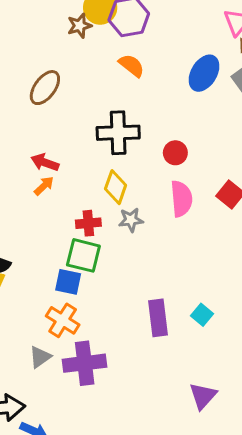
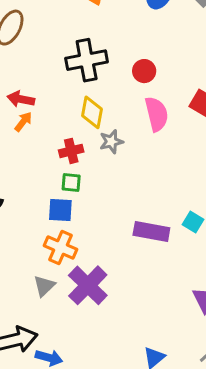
green square: (83, 255) -> (71, 182), size x0.6
purple rectangle: (158, 318) -> (151, 231), turned -64
purple cross: (85, 363) -> (88, 285), turned -30

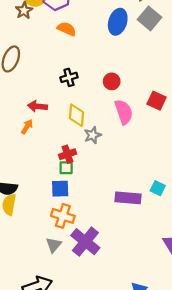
black cross: (87, 60) -> (69, 77), size x0.6
red arrow: (21, 99) -> (37, 106), moved
red cross: (71, 151) -> (68, 154), moved

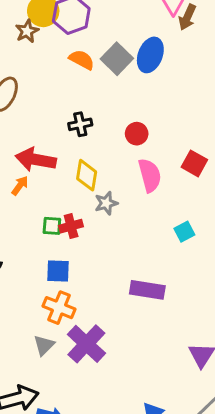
gray square: (149, 18) -> (117, 59), moved
red arrow: (37, 106) -> (36, 160), size x1.5
green square: (66, 168) -> (52, 226), moved
cyan square: (158, 188) -> (184, 232), moved, turned 32

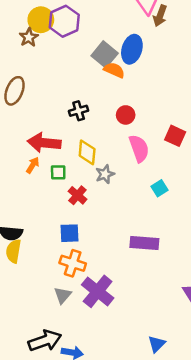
orange semicircle: (82, 60) -> (114, 70), moved
green square: (52, 226) -> (58, 172), moved
red cross: (71, 226) -> (77, 195), turned -30
cyan square: (184, 232) -> (160, 188), moved

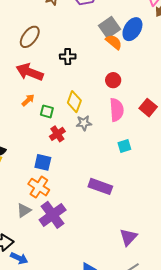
black cross: (79, 111) -> (68, 57), moved
red arrow: (44, 143) -> (30, 72), moved

